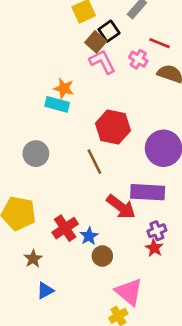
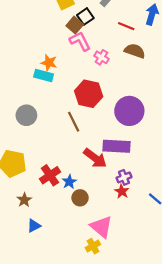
pink cross: (138, 59) -> (101, 57), moved

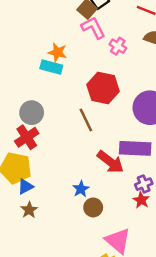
red cross: (50, 175) -> (27, 137), moved
blue triangle: (34, 226) -> (25, 187), moved

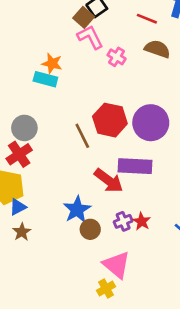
red hexagon: (103, 88) -> (110, 120), moved
purple cross: (144, 184) -> (123, 221), moved
blue star: (81, 189) -> (77, 210), size x1.5

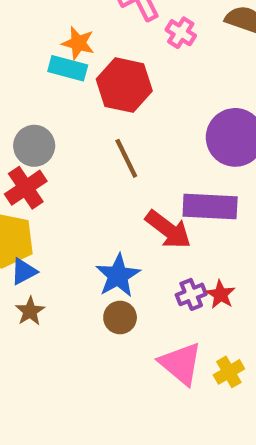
red hexagon: (110, 120) -> (124, 85), moved
brown circle: (90, 229) -> (120, 317), moved
yellow cross: (106, 289) -> (229, 372), moved

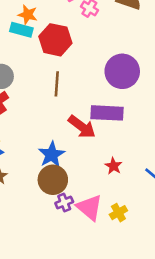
brown line: (126, 158) -> (57, 84), turned 30
purple cross: (191, 294) -> (64, 202), moved
brown circle: (120, 317) -> (53, 180), size x1.5

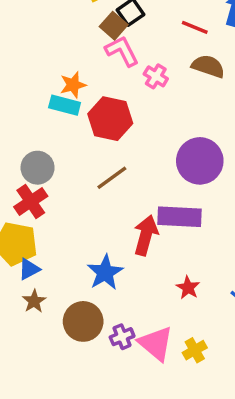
orange star: (28, 15) -> (73, 85), turned -30
brown line: (57, 84) -> (112, 178), turned 50
red arrow: (82, 127) -> (146, 235), turned -112
brown circle: (53, 180) -> (83, 321), moved

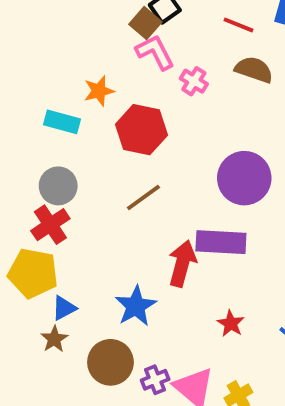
cyan rectangle: (65, 105) -> (62, 122), moved
blue triangle: (29, 269) -> (64, 308), moved

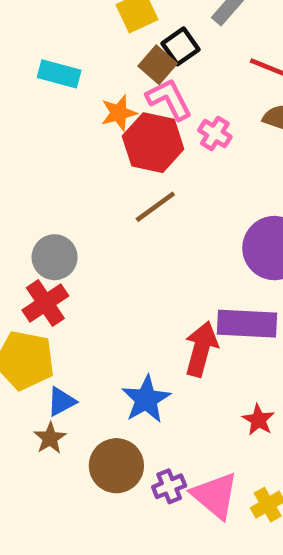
orange star: (99, 91) -> (119, 113), moved
cyan rectangle: (62, 122) -> (59, 74), moved
red hexagon: (142, 130) -> (153, 143), moved
brown line: (143, 198) -> (155, 207), moved

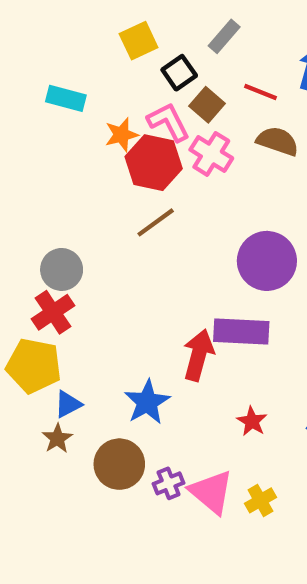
brown square: (158, 65) -> (207, 105), moved
pink cross: (215, 134) -> (211, 154), size x1.4

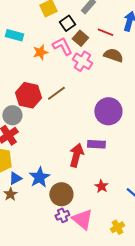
red hexagon: (154, 163) -> (28, 95), moved
purple rectangle: (241, 332) -> (96, 144), size x0.7
blue star: (147, 402) -> (39, 177), moved
brown circle: (119, 464) -> (61, 194), moved
yellow cross: (260, 500) -> (117, 227), moved

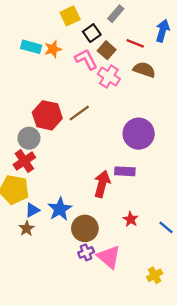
orange star: (40, 52) -> (53, 49), moved
yellow cross: (117, 227) -> (155, 275), moved

